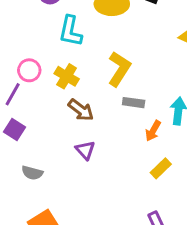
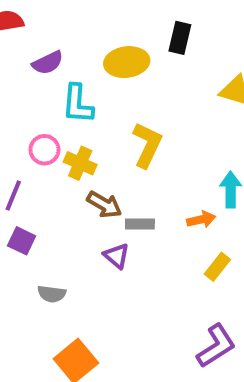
pink circle: (29, 70) -> (44, 150), moved
gray rectangle: (134, 103) -> (140, 224), moved
orange arrow: (153, 131) -> (201, 219), turned -125

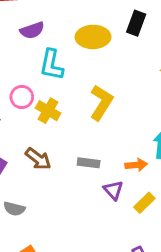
brown arrow: (104, 205) -> (38, 159), moved
purple triangle: (117, 256) -> (113, 190), moved

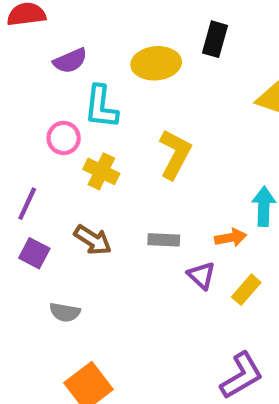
pink circle: (22, 97) -> (64, 138), moved

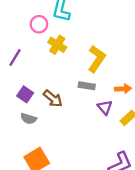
yellow L-shape: (175, 154) -> (97, 59), moved
brown arrow: (93, 240) -> (53, 99), moved
purple square: (34, 253) -> (25, 94), moved

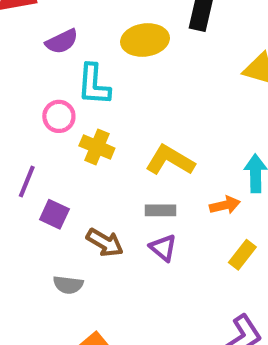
yellow L-shape: (97, 59) -> (170, 160), turned -84
purple square: (25, 94) -> (54, 214), moved
purple triangle: (105, 107) -> (163, 248), moved

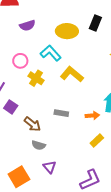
cyan L-shape: (94, 85) -> (51, 53), moved, turned 125
yellow L-shape: (170, 160) -> (72, 74), moved
purple triangle: (163, 248) -> (50, 167), moved
gray semicircle: (68, 285) -> (39, 145), moved

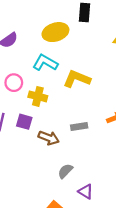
purple square: (11, 107) -> (24, 122), moved
brown arrow: (32, 124) -> (49, 138), moved
gray semicircle: (39, 145) -> (65, 171), turned 136

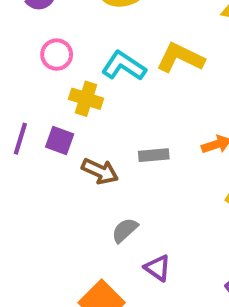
cyan L-shape: (45, 63) -> (124, 66), moved
yellow L-shape: (77, 79) -> (180, 58), moved
pink circle: (14, 83) -> (57, 55), moved

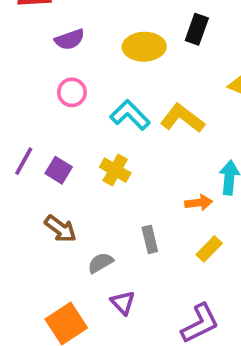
yellow cross: (86, 99) -> (115, 170), moved
gray rectangle: (154, 155) -> (150, 239), moved, turned 70
brown arrow: (100, 171) -> (60, 229), moved

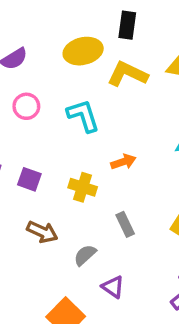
cyan L-shape: (130, 115) -> (83, 116), turned 39
yellow L-shape: (182, 118) -> (127, 74), moved
yellow cross: (115, 170) -> (83, 187), moved
orange arrow: (199, 203) -> (123, 162), moved

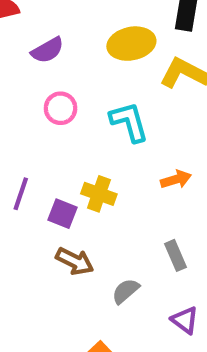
purple square: (29, 179) -> (62, 214), moved
yellow cross: (83, 187) -> (99, 194), moved
purple triangle: (113, 287) -> (185, 320), moved

